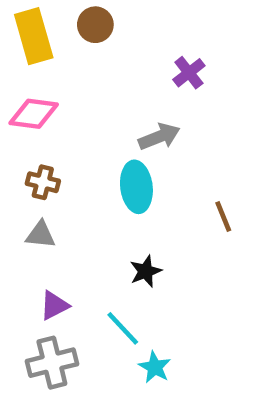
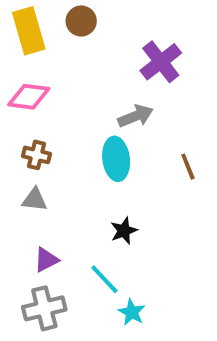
purple cross: (189, 73) -> (161, 62), size x1.5
brown line: (223, 216) -> (188, 167), moved

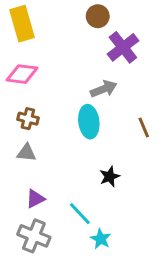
brown circle: (81, 21) -> (98, 16), moved
black star: (124, 231) -> (110, 177), moved
gray cross: (44, 308) -> (34, 236), turned 36

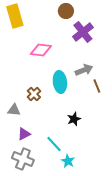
pink diamond: (22, 74) -> (41, 50), moved
gray arrow: (104, 89) -> (84, 70), moved
brown cross: (28, 119) -> (34, 94), moved, turned 32
gray triangle: (26, 153) -> (14, 110), moved

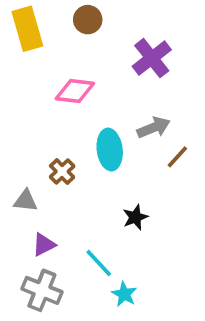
brown circle: (66, 11) -> (88, 20), moved
brown line: (97, 86) -> (177, 157), turned 64

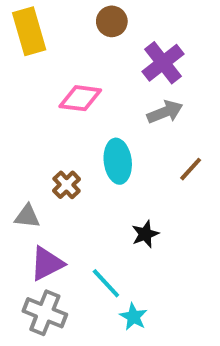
brown circle: (88, 20) -> (112, 21), moved
gray arrow: (154, 128) -> (165, 112), moved
purple triangle: (44, 245) -> (47, 264), size x1.4

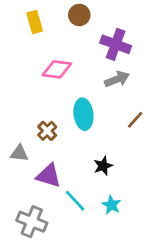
yellow rectangle: (29, 31) -> (35, 22), moved, size x0.7
purple cross: (163, 63) -> (116, 44), turned -32
purple triangle: (47, 264) -> (49, 176), moved, turned 44
cyan star: (133, 317) -> (111, 205), moved

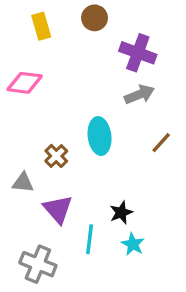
pink diamond: (57, 69) -> (25, 83), moved
black star: (103, 166) -> (121, 213), moved
purple triangle: (49, 176) -> (58, 209), turned 32
cyan line: (75, 201) -> (90, 239), turned 50

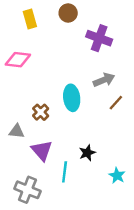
gray arrow: (139, 94) -> (104, 80), moved
cyan star: (133, 244) -> (117, 175), moved

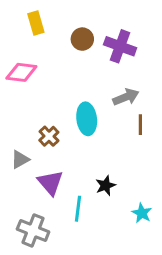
brown circle: (68, 13) -> (82, 39), moved
brown line: (116, 103) -> (140, 125), turned -42
gray triangle: (17, 131) -> (20, 159), turned -35

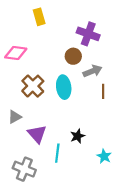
yellow rectangle: (36, 23) -> (39, 17), moved
brown circle: (82, 39) -> (73, 56), moved
brown cross: (49, 136) -> (33, 86), moved, size x1.5

